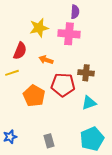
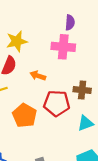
yellow star: (39, 28) -> (17, 41), moved

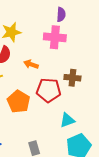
cyan triangle: (85, 123) -> (67, 120), moved

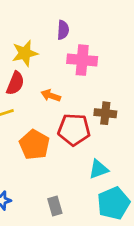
purple semicircle: (61, 15) -> (63, 30), moved

